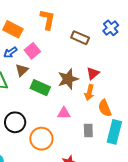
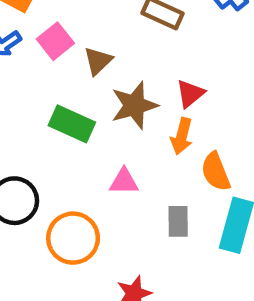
brown triangle: (22, 70) -> (98, 61), moved

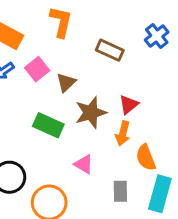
pink triangle: (124, 182) -> (84, 164), turned 30

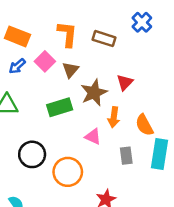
orange L-shape: (61, 22) -> (67, 34), moved
green rectangle: (48, 125) -> (60, 107), turned -35
orange arrow: (123, 133) -> (114, 117), moved

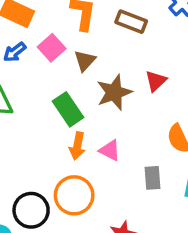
green rectangle: (60, 107) -> (68, 109), turned 70
orange arrow: (114, 117) -> (77, 146), moved
black circle: (32, 154) -> (31, 210), moved

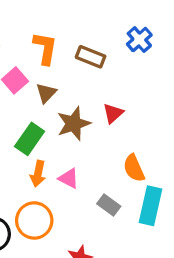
green rectangle: (68, 109) -> (30, 139), turned 68
gray rectangle: (153, 178) -> (109, 205), turned -50

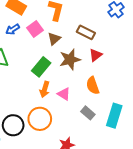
brown rectangle: (91, 57) -> (86, 32), moved
orange semicircle: (134, 168) -> (93, 86), moved

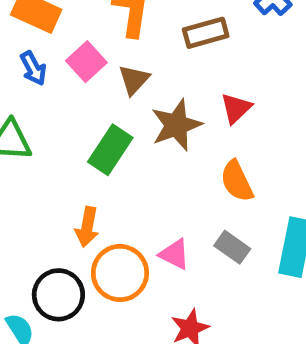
blue arrow: (13, 29) -> (33, 68), turned -80
brown rectangle: (86, 32) -> (206, 33), moved, turned -36
orange arrow: (45, 89) -> (87, 227), moved
pink triangle: (64, 94) -> (174, 254), moved

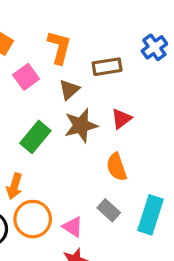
brown triangle: (134, 80) -> (69, 90), moved
pink triangle: (174, 254) -> (73, 227), moved

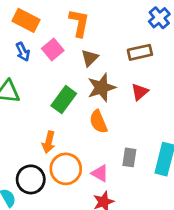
brown rectangle: (107, 67) -> (140, 52), moved
red triangle: (121, 119) -> (140, 92), moved
orange semicircle: (117, 167) -> (98, 122), moved
gray rectangle: (109, 210) -> (129, 157), turned 60

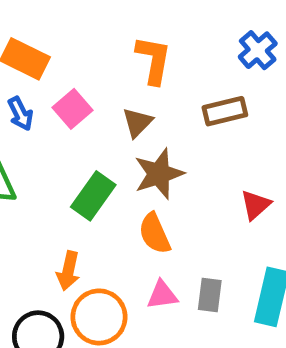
orange L-shape: (79, 23) -> (153, 60), moved
red triangle: (140, 92) -> (255, 205), moved
pink triangle: (100, 173) -> (162, 295), moved, turned -36

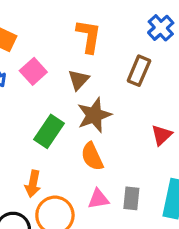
brown rectangle: (225, 111) -> (139, 71), turned -52

